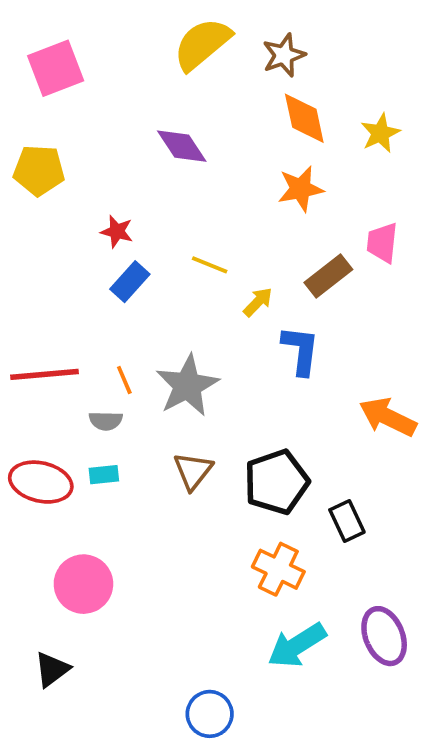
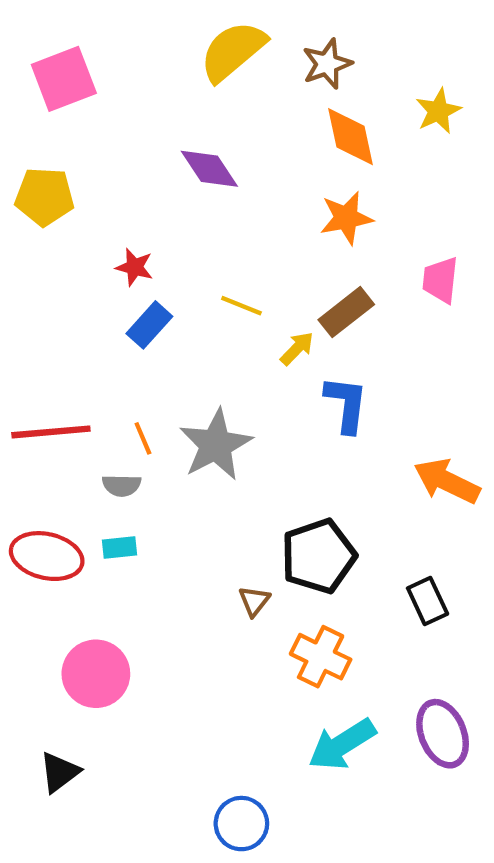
yellow star: (380, 133) -> (438, 111), moved
brown rectangle: (328, 276) -> (346, 312), moved
brown triangle: (193, 471) -> (254, 601), moved, size x0.7
black rectangle: (347, 521) -> (428, 601), moved

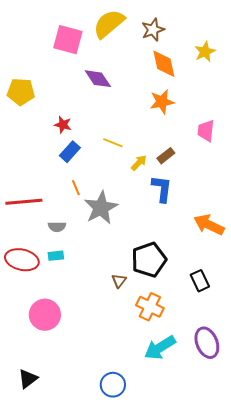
pink square: (64, 79) -> (68, 40), moved, turned 36
brown rectangle: (346, 312) -> (166, 156), moved, size x0.7
orange line: (143, 438) -> (76, 188), moved
black triangle: (60, 772) -> (28, 379), moved

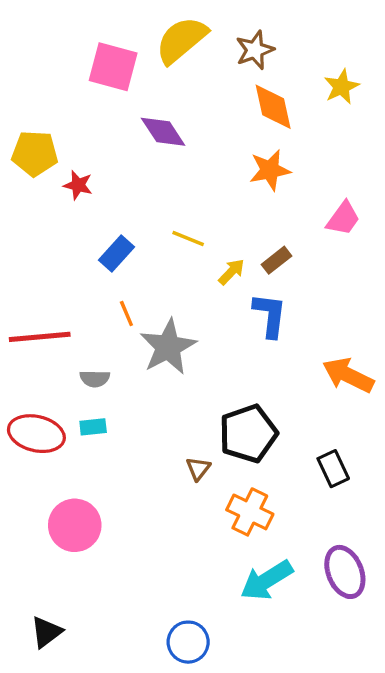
red star: (63, 125) -> (78, 185), moved
pink trapezoid: (206, 131) -> (343, 218), turned -150

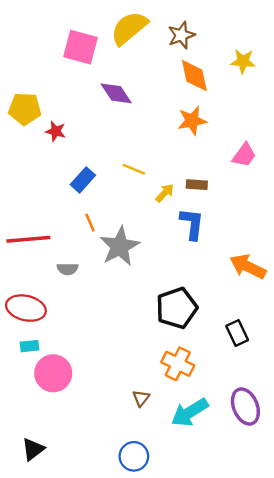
yellow star: (342, 87) -> (243, 61), turned 30
brown rectangle: (277, 260) -> (197, 185), turned 42
cyan rectangle: (93, 427) -> (30, 346), moved
brown triangle: (198, 469) -> (141, 398), moved

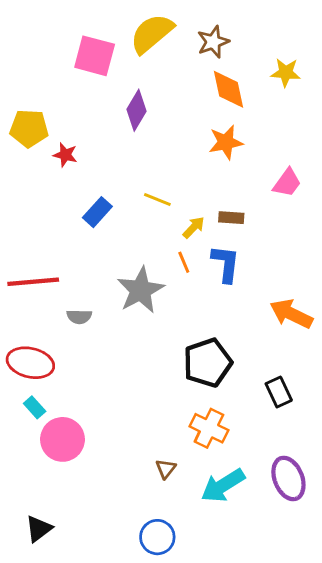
purple diamond: (116, 93) -> (136, 110), turned 64
orange line: (90, 223) -> (184, 262), moved
cyan rectangle: (30, 346) -> (35, 407), turned 54

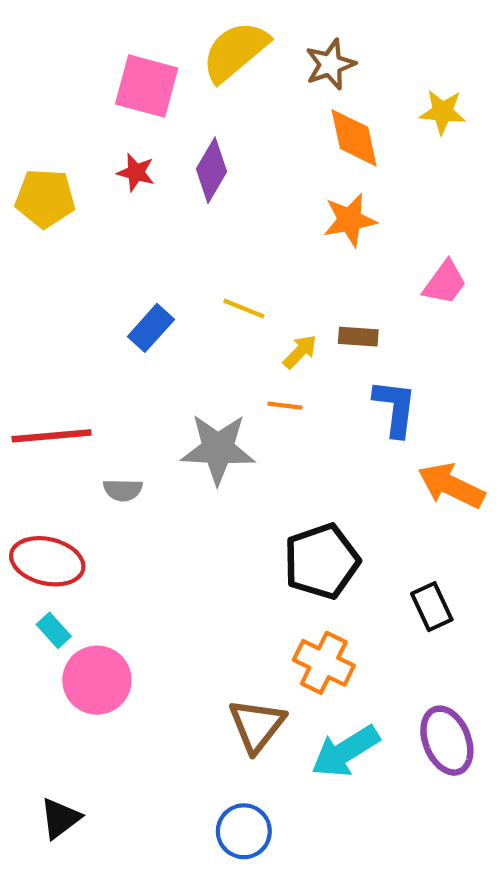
red star: (65, 155) -> (136, 172), moved
orange line: (184, 262) -> (285, 406), turned -60
blue L-shape: (226, 264) -> (395, 408), moved
gray star: (141, 290) -> (218, 449), turned 30
brown triangle: (166, 469) -> (257, 725), size x1.8

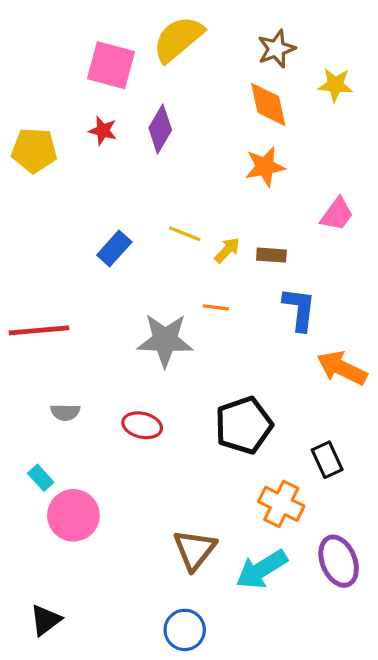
brown star: (330, 64) -> (276, 49), moved
yellow arrow: (300, 352) -> (227, 250), moved
gray semicircle: (123, 490) -> (65, 412), moved
red ellipse: (47, 561) -> (142, 425), moved, size x0.7
orange cross: (324, 663) -> (281, 504), moved

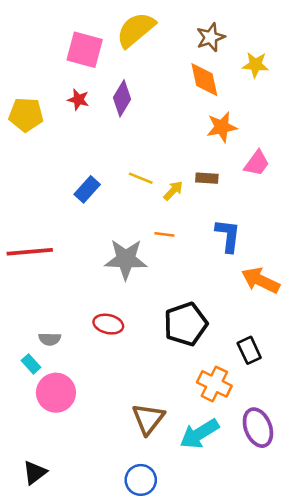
orange star: (265, 167) -> (222, 127), moved
brown rectangle: (271, 255) -> (207, 178), moved
gray semicircle: (65, 412) -> (50, 339), moved

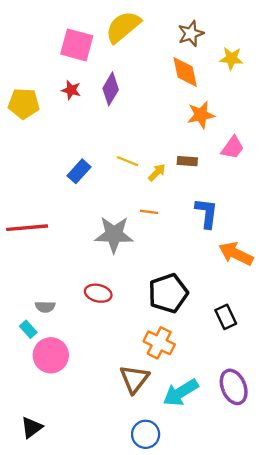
orange cross: (214, 384) -> (159, 343), moved
blue circle: (141, 480) -> (146, 434), moved

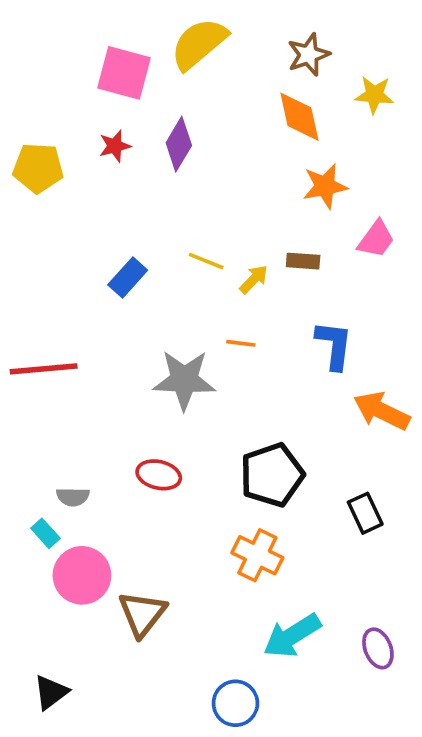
red star: (71, 90) -> (115, 146), turned -30
brown triangle: (134, 379) -> (142, 614), moved
purple ellipse: (234, 387) -> (378, 648), moved, size x0.7

